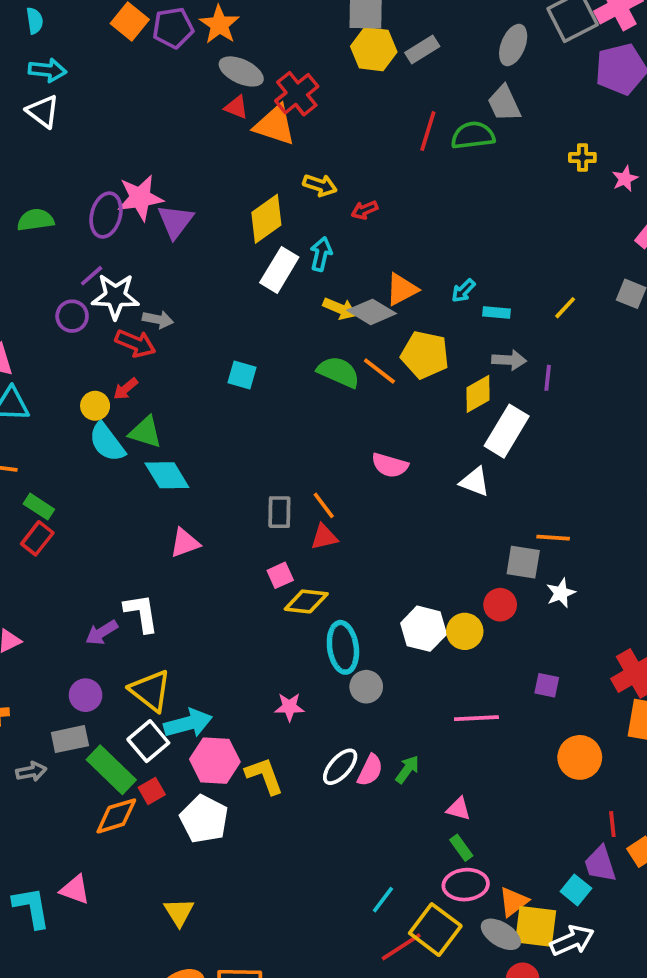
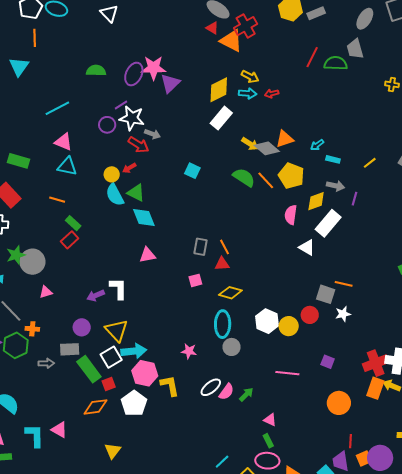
cyan arrow: (321, 254) -> (248, 93), moved, turned 72
pink semicircle: (390, 465) -> (291, 215), moved, turned 72
yellow diamond: (306, 601) -> (230, 293), moved
orange diamond: (116, 816) -> (96, 407), moved

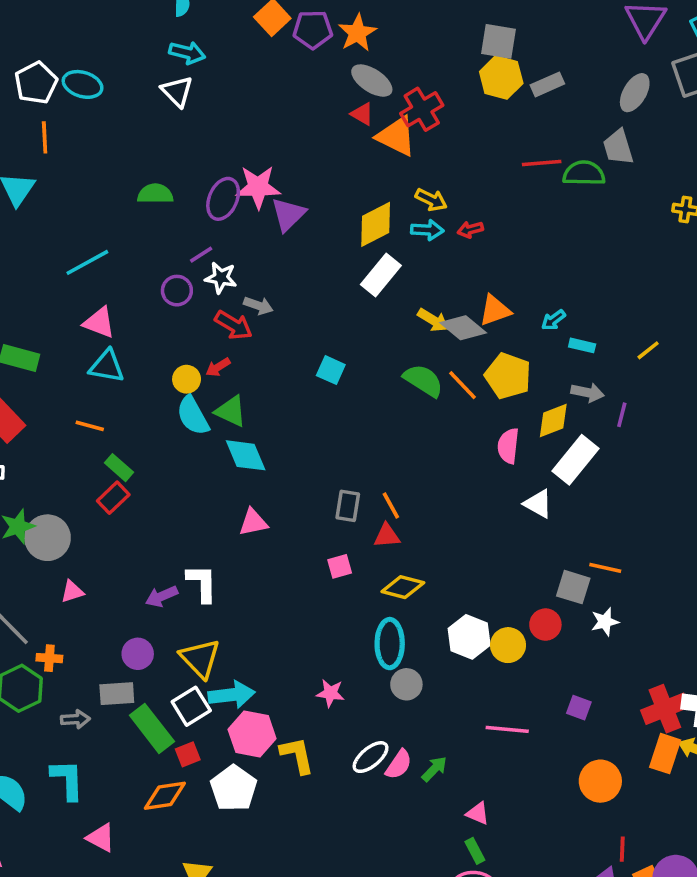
red line: (312, 57) -> (542, 163), turned 60
white star: (132, 118) -> (221, 278), size x0.7
cyan L-shape: (35, 436) -> (67, 780), moved

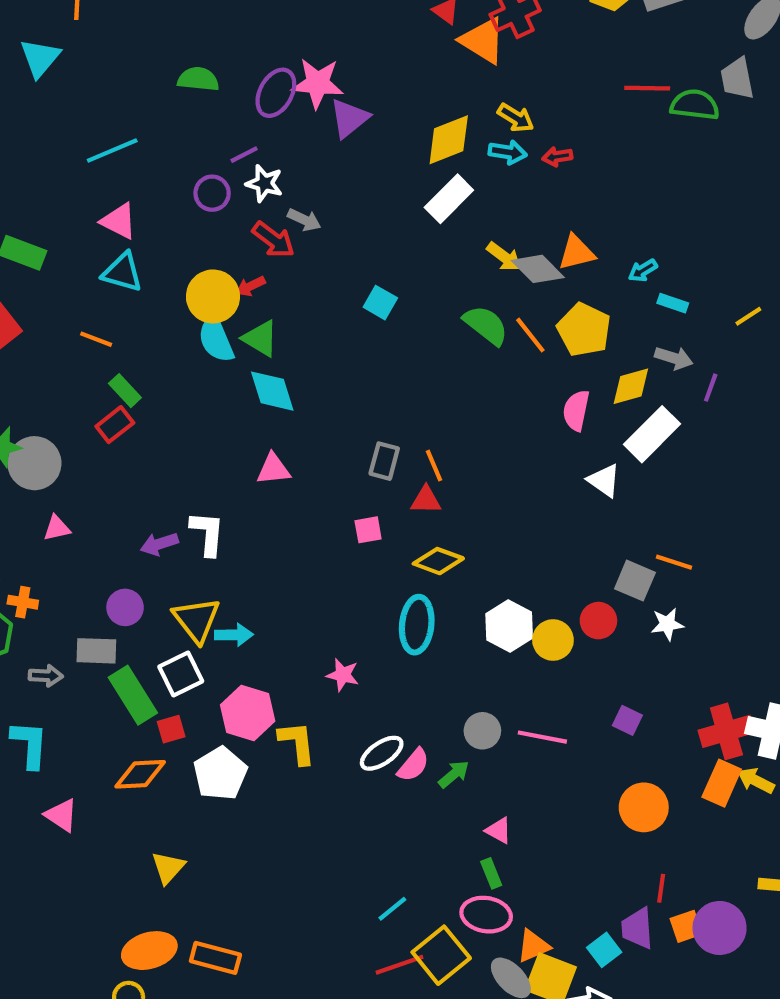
yellow circle: (187, 379) -> (213, 296), size x1.6
gray circle: (406, 684) -> (482, 731), moved
cyan arrow: (232, 695) -> (234, 635), moved, size x0.7

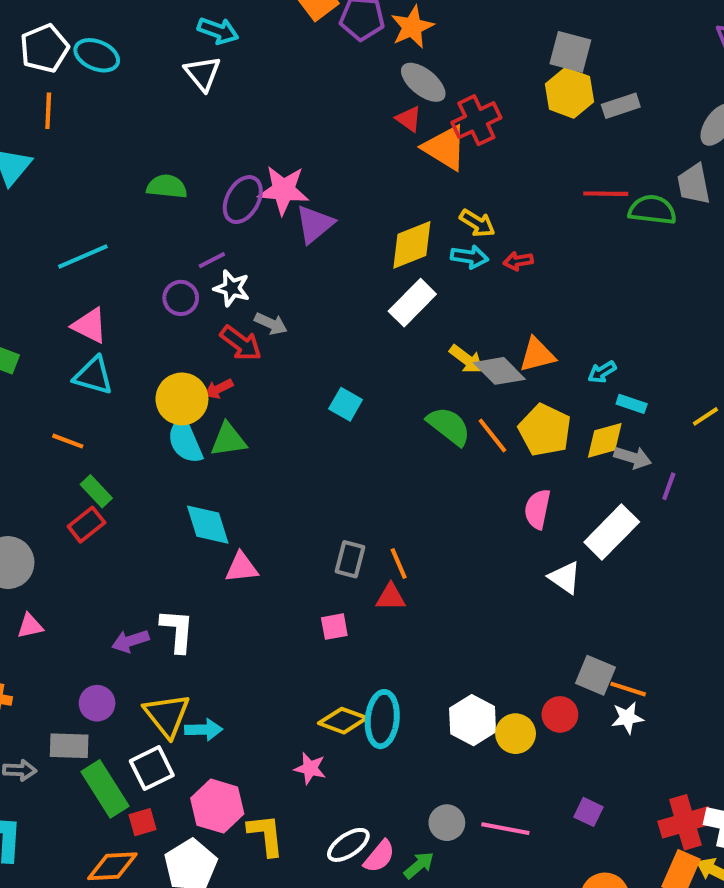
green triangle: (260, 338) -> (228, 440), turned -39
yellow diamond: (631, 386) -> (605, 440), moved
cyan diamond: (272, 391) -> (208, 525), moved
yellow diamond: (438, 561) -> (343, 721), moved
orange line: (674, 562) -> (628, 689), moved

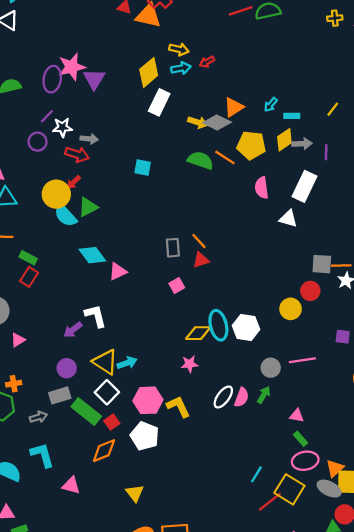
white hexagon: (473, 720) -> (246, 328), moved

